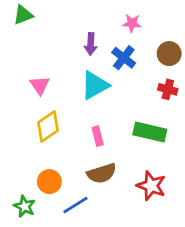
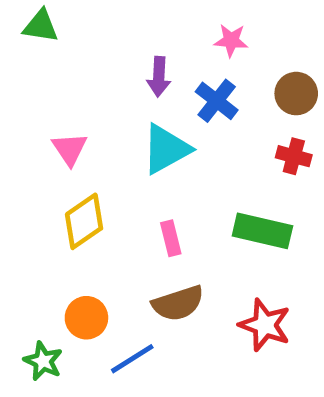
green triangle: (23, 15) -> (41, 26), turned 30

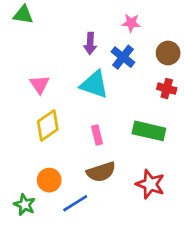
cyan triangle: (166, 149) -> (94, 84), turned 48

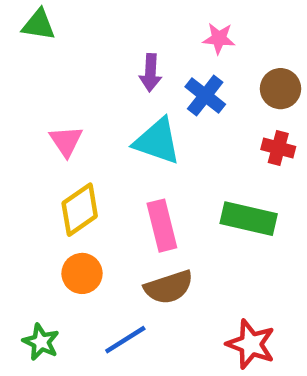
pink rectangle: (97, 135) -> (162, 226), size x1.5
orange circle: (49, 180) -> (82, 273), moved
red star: (150, 184) -> (251, 344), moved

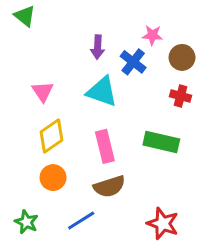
green triangle: (39, 25) -> (25, 16), turned 30
pink star: (219, 38) -> (152, 35), moved

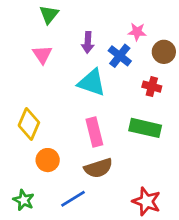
green triangle: (25, 16) -> (49, 14), moved, turned 30
pink triangle: (43, 92) -> (42, 55), moved
red cross: (181, 96) -> (152, 87), moved
yellow diamond: (52, 136) -> (29, 124), moved, turned -32

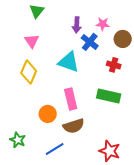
purple arrow: (88, 42) -> (77, 25), moved
yellow diamond: (29, 124) -> (29, 72), moved
orange circle: (48, 160) -> (48, 114), moved
green star: (24, 200) -> (18, 140), moved

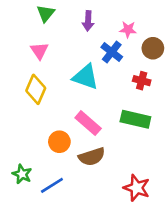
purple arrow: (77, 25) -> (88, 21), moved
pink rectangle: (71, 99) -> (88, 123), turned -35
blue line: (55, 149) -> (52, 185), moved

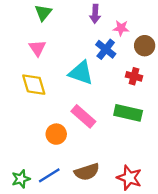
purple arrow: (88, 21) -> (95, 14), moved
yellow diamond: (36, 89) -> (34, 85), turned -40
brown semicircle: (92, 157) -> (87, 172), moved
green star: (22, 174) -> (21, 179), moved, turned 30

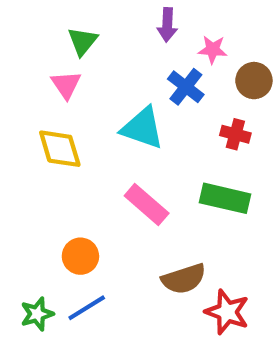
green triangle: (43, 13) -> (83, 41), moved
orange circle: (56, 134) -> (80, 256), moved
brown semicircle: (87, 172) -> (184, 279), moved

